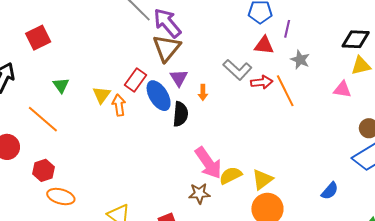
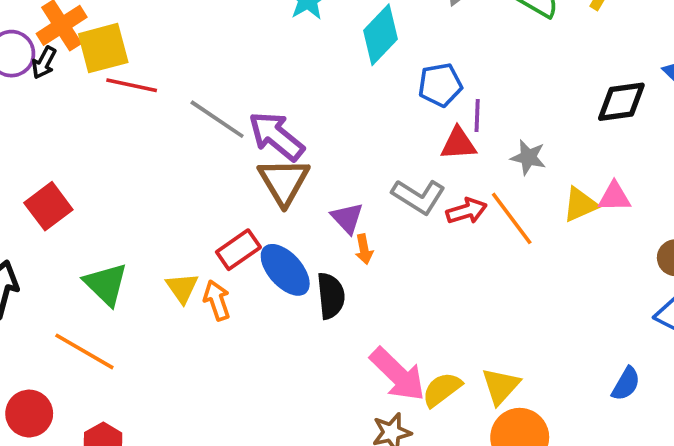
purple line: (287, 29) -> (477, 115), moved
yellow triangle: (361, 66) -> (580, 205), moved
purple triangle: (179, 78) -> (347, 218), moved
red rectangle: (136, 80) -> (238, 250), turned 30
green triangle: (61, 85) -> (106, 284), size x1.5

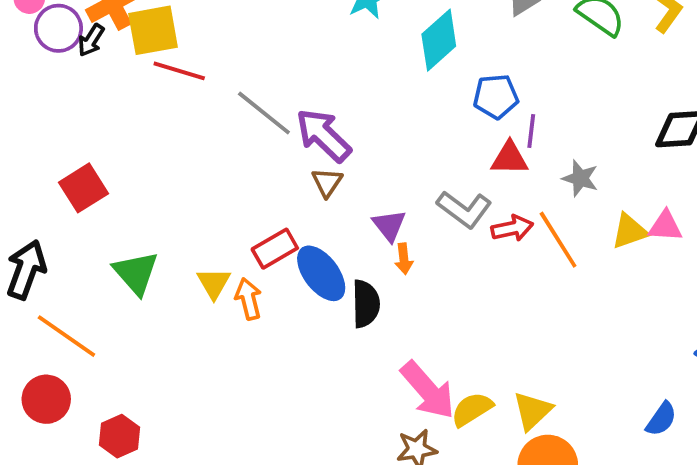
brown triangle: (284, 181) -> (327, 182), size x0.6
orange line: (84, 351) -> (66, 336), moved

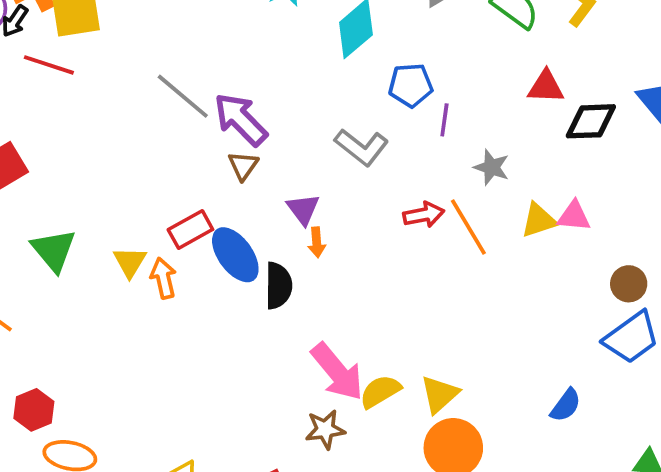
red line: (179, 71) -> (49, 65), moved
red triangle: (510, 158) -> (546, 87), moved
gray L-shape: (464, 209) -> (362, 147), moved

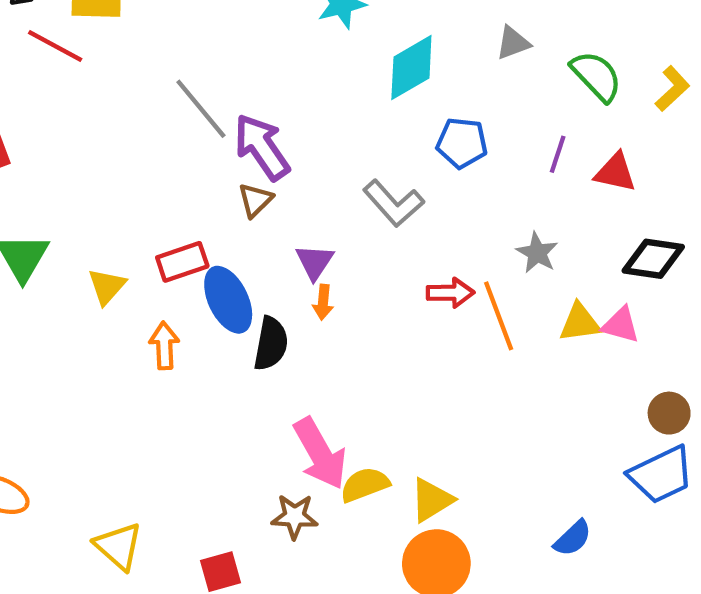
purple line: (444, 120) -> (558, 154), moved
black diamond: (591, 121) -> (653, 259), moved
orange arrow: (163, 278) -> (164, 346), moved

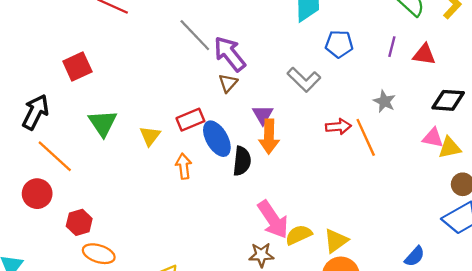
orange arrow: (323, 302) -> (269, 136), size x1.8
yellow triangle: (580, 323) -> (450, 148), moved

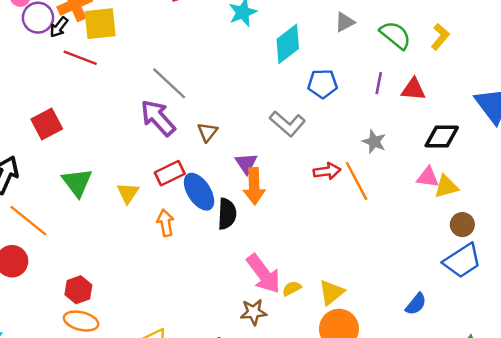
purple arrow: (230, 54) -> (158, 118), moved
red hexagon: (79, 222) -> (78, 290), moved
yellow semicircle: (299, 235) -> (292, 288), size x0.7

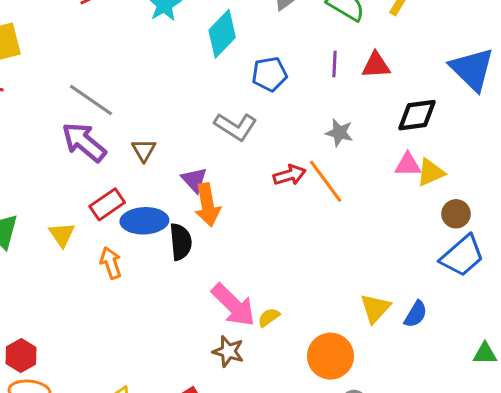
blue ellipse: (199, 192) -> (144, 221), turned -51
yellow triangle: (331, 292) -> (375, 308), moved
brown star: (253, 312) -> (228, 351), turned 30

